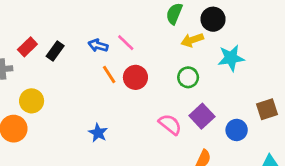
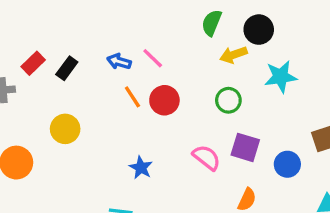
yellow circle: (32, 101) -> (65, 129), moved
purple square: (202, 116) -> (245, 147), turned -30
blue star: (98, 133) -> (141, 168), moved

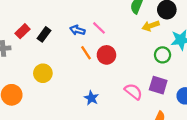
green circle: (228, 100) -> (163, 55), moved

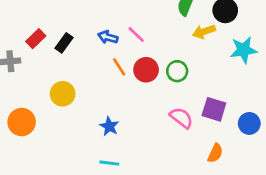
green circle: (163, 55) -> (177, 71), moved
blue star: (91, 98) -> (109, 126), moved

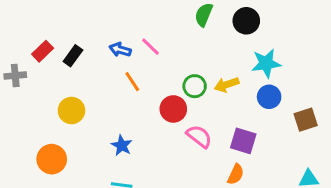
yellow arrow: (204, 32) -> (227, 85), moved
red circle: (146, 70) -> (173, 109), moved
purple square: (214, 109) -> (243, 141), moved
orange circle: (22, 122) -> (52, 159), moved
blue circle: (249, 123) -> (269, 97), moved

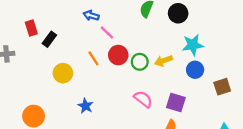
blue arrow: (120, 50) -> (91, 16), moved
red rectangle: (43, 51) -> (31, 28), moved, turned -63
red circle: (173, 109) -> (118, 55), moved
yellow circle: (71, 110) -> (63, 73), moved

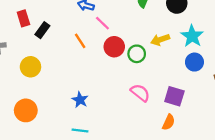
cyan star: (193, 45) -> (192, 36), turned -30
orange line: (93, 58) -> (80, 41), moved
yellow arrow: (163, 61) -> (160, 40), moved
yellow circle: (63, 73) -> (30, 67), moved

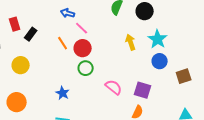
yellow arrow: (160, 40) -> (131, 42), turned 91
red circle: (114, 47) -> (83, 48), moved
green circle: (137, 54) -> (86, 68), moved

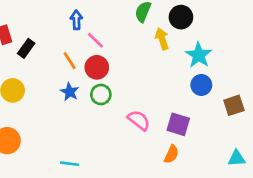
blue arrow: (68, 13) -> (76, 20), turned 72
yellow arrow: (131, 42) -> (162, 39), moved
blue star: (63, 93) -> (70, 92), moved

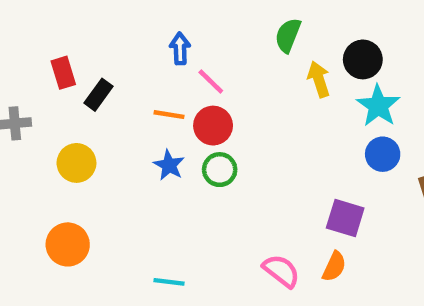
black circle: (181, 17) -> (363, 59), moved
orange line: (70, 61) -> (169, 115), turned -48
pink semicircle: (139, 120) -> (281, 271), moved

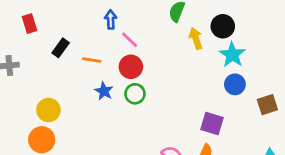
red rectangle: (63, 73) -> (30, 24), moved
orange line: (169, 115) -> (92, 60), moved
yellow circle: (76, 163) -> (48, 110), moved

